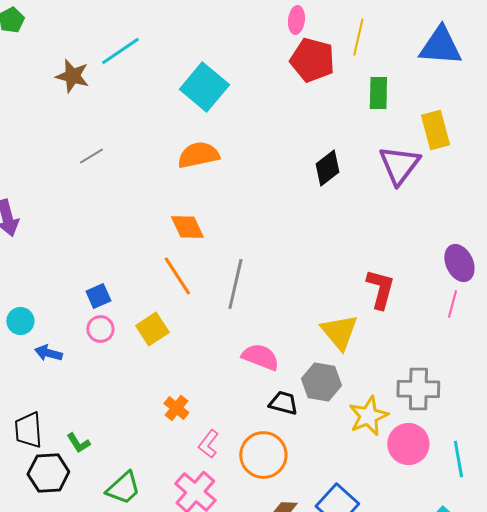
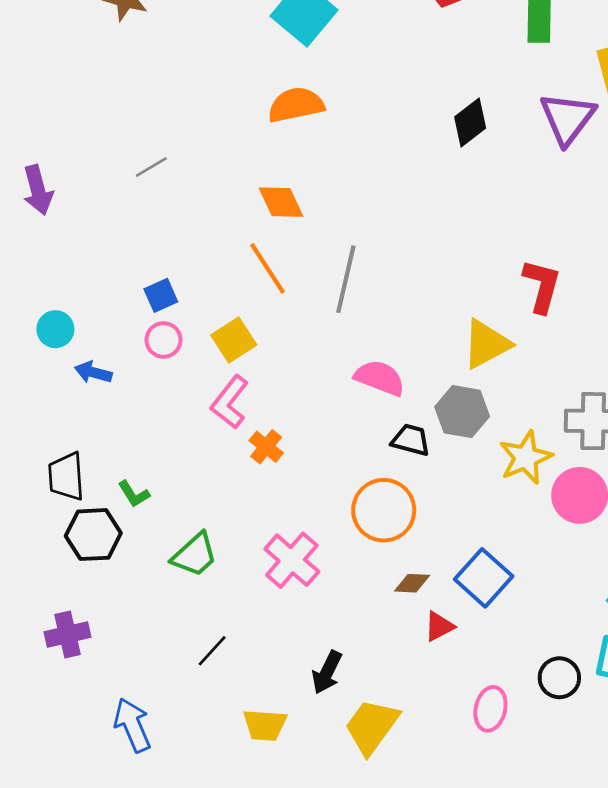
gray line: (91, 156) -> (151, 167), moved
yellow triangle: (339, 332) -> (486, 344), turned 42
pink L-shape: (208, 444) -> (230, 402), moved, size x1.4

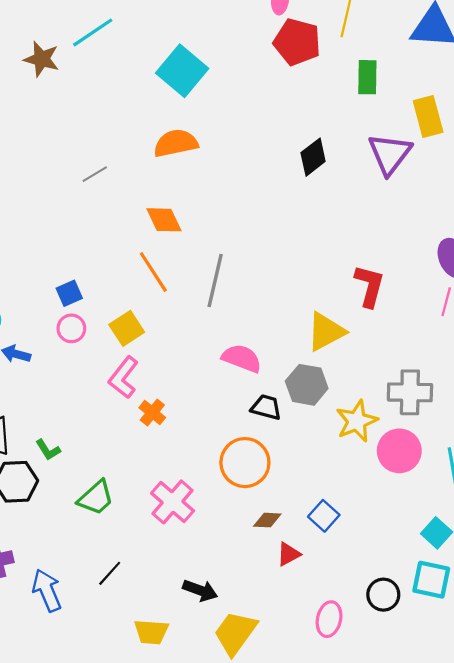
gray line: (151, 167) -> (95, 174), moved
blue square: (484, 578) -> (324, 516), size x0.7
black arrow: (327, 672) -> (200, 590), turned -96
blue arrow: (132, 725) -> (47, 590), moved

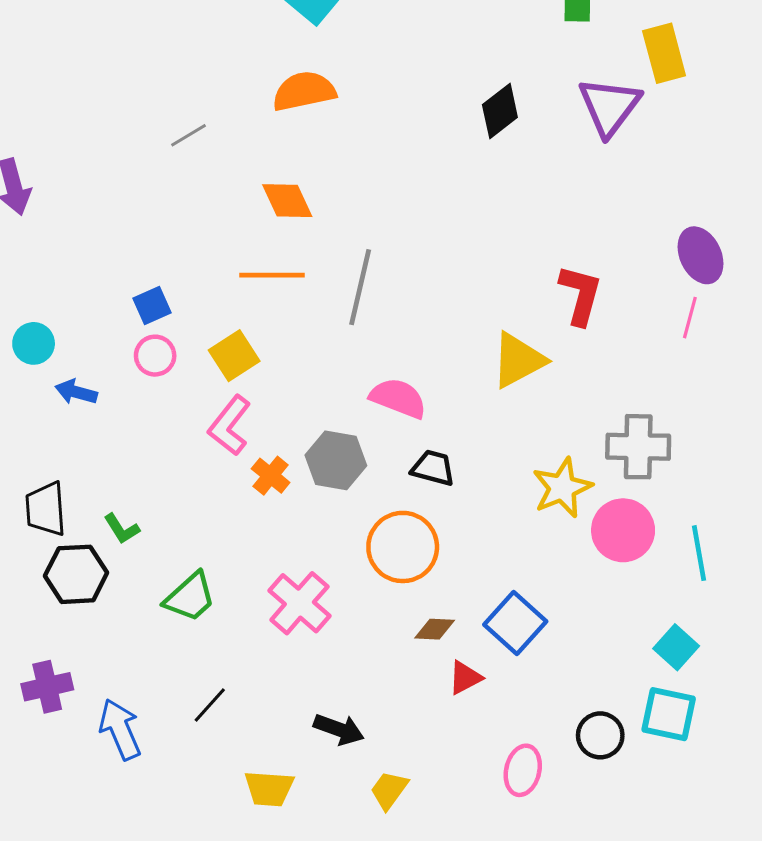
orange line: (153, 272) -> (272, 275), turned -57
gray hexagon: (307, 385) -> (336, 460), moved
blue square: (324, 516) -> (515, 623), size x1.4
yellow trapezoid: (235, 633) -> (389, 790), size x0.6

